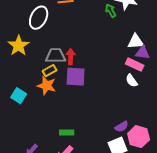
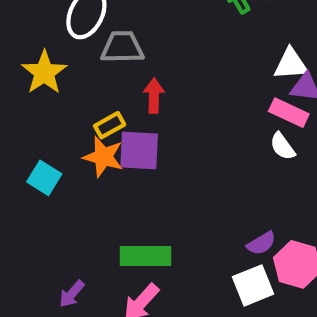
gray trapezoid: (56, 56) -> (122, 47), moved
purple square: (76, 77) -> (139, 151), moved
green rectangle: (67, 133) -> (145, 256), size x1.6

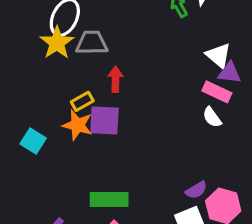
white triangle: (291, 64) -> (218, 55), turned 44
yellow star: (44, 73) -> (57, 43), moved

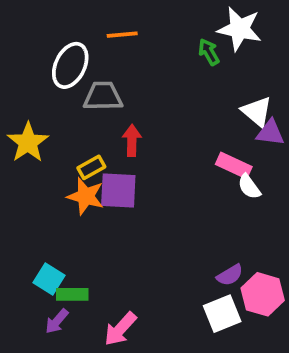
yellow star: (57, 43) -> (28, 142), moved
pink rectangle: (217, 92) -> (234, 165), moved
cyan square: (33, 141) -> (49, 279), moved
green rectangle: (109, 200) -> (72, 294), moved, size x0.7

